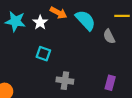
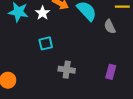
cyan square: (43, 54) -> (46, 43), turned -32

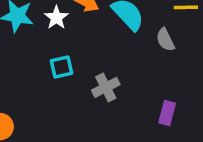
gray cross: (67, 70) -> (106, 87), moved, turned -35

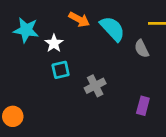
white star: (56, 18) -> (54, 43), moved

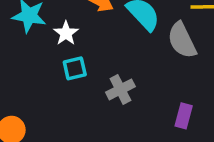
gray semicircle: (142, 49) -> (182, 40), size x1.5

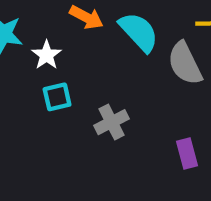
purple rectangle: (184, 116) -> (187, 153), turned -30

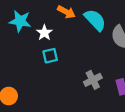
gray cross: (112, 122) -> (93, 80), moved

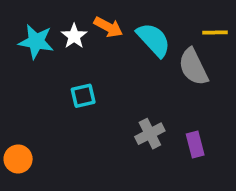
white star: (44, 33) -> (74, 36), moved

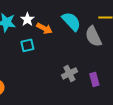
orange arrow: (108, 27) -> (44, 28), moved
cyan square: (83, 96) -> (27, 45), moved

